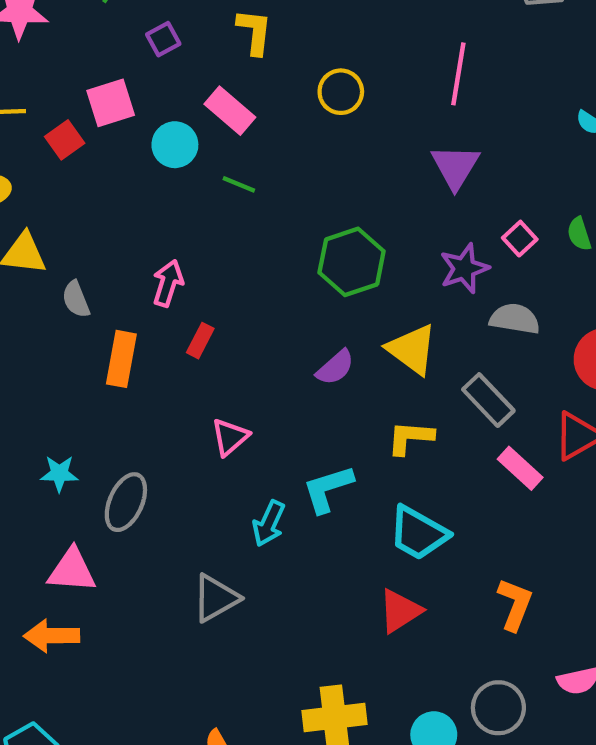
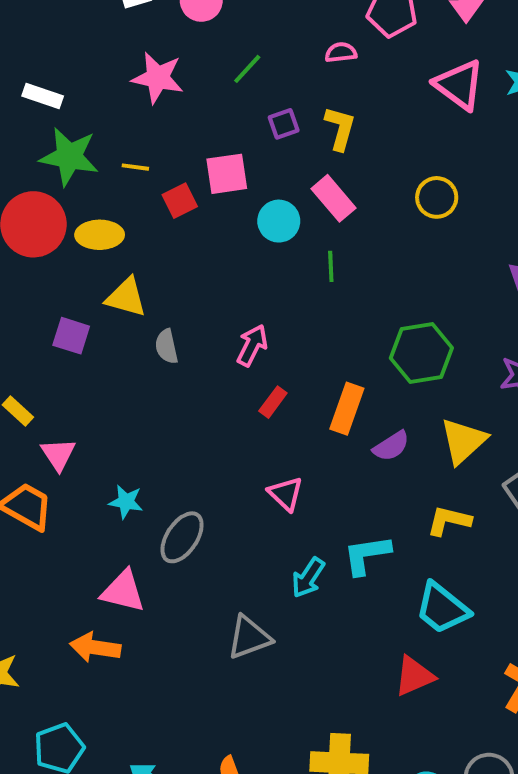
yellow L-shape: (254, 32) -> (340, 128), moved
green line: (239, 184) -> (331, 266), turned 56
yellow triangle: (412, 349) -> (463, 441), turned 32
orange rectangle: (121, 359) -> (347, 409), moved
pink triangle: (230, 437) -> (286, 494), turned -45

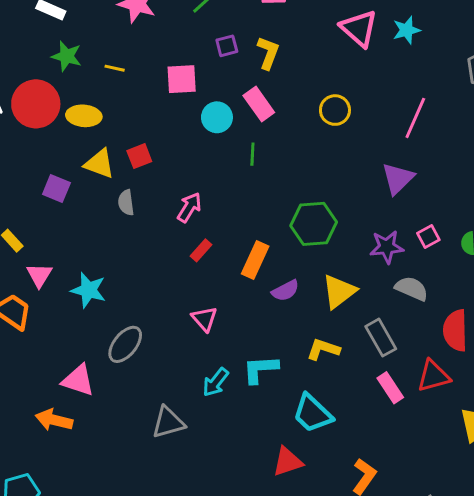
green star: (69, 157) -> (67, 56), size x0.7
red square: (180, 201) -> (139, 156), moved
cyan star: (126, 502) -> (88, 290), moved, size x1.4

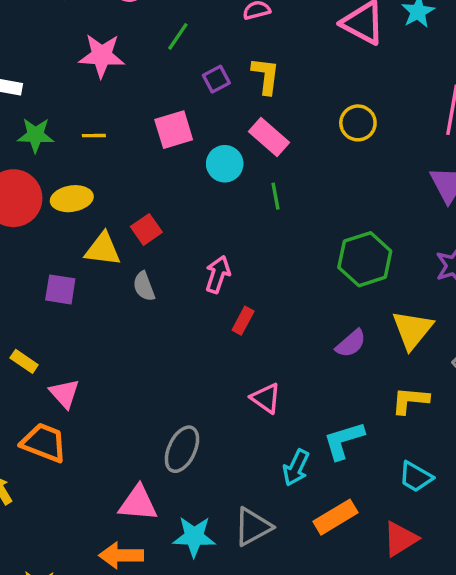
orange rectangle: (255, 260) -> (335, 517), moved, turned 48
cyan star: (88, 290) -> (194, 537), moved
cyan trapezoid: (312, 413) -> (416, 477), size x0.7

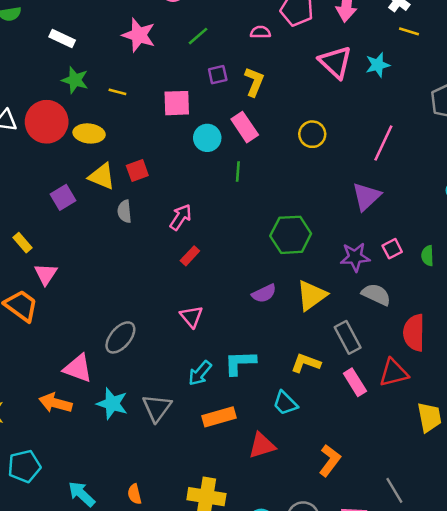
purple square: (60, 289) -> (63, 197), turned 35
yellow L-shape: (410, 400) -> (306, 363), moved
gray triangle: (253, 527) -> (157, 408), turned -40

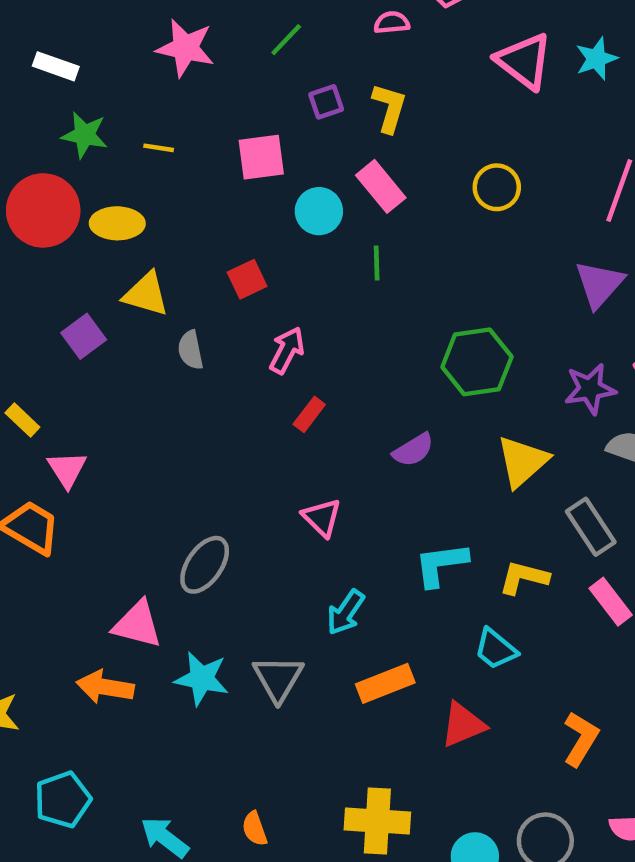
red square: (137, 170) -> (247, 279), moved
purple semicircle: (264, 293) -> (413, 450), moved
cyan L-shape: (240, 363) -> (441, 564), moved

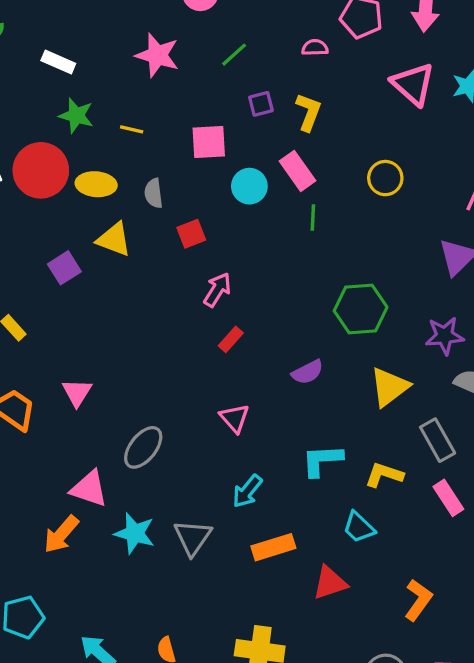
green line: (377, 263) -> (313, 218), moved
gray semicircle: (191, 350) -> (154, 193), moved
pink triangle: (67, 469) -> (77, 392), moved
orange arrow: (105, 687) -> (61, 534), turned -63

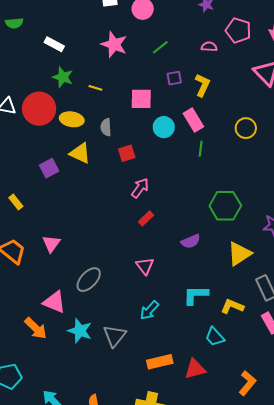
orange arrow: (61, 534) -> (36, 328), turned -90
orange rectangle: (273, 547) -> (160, 362), moved

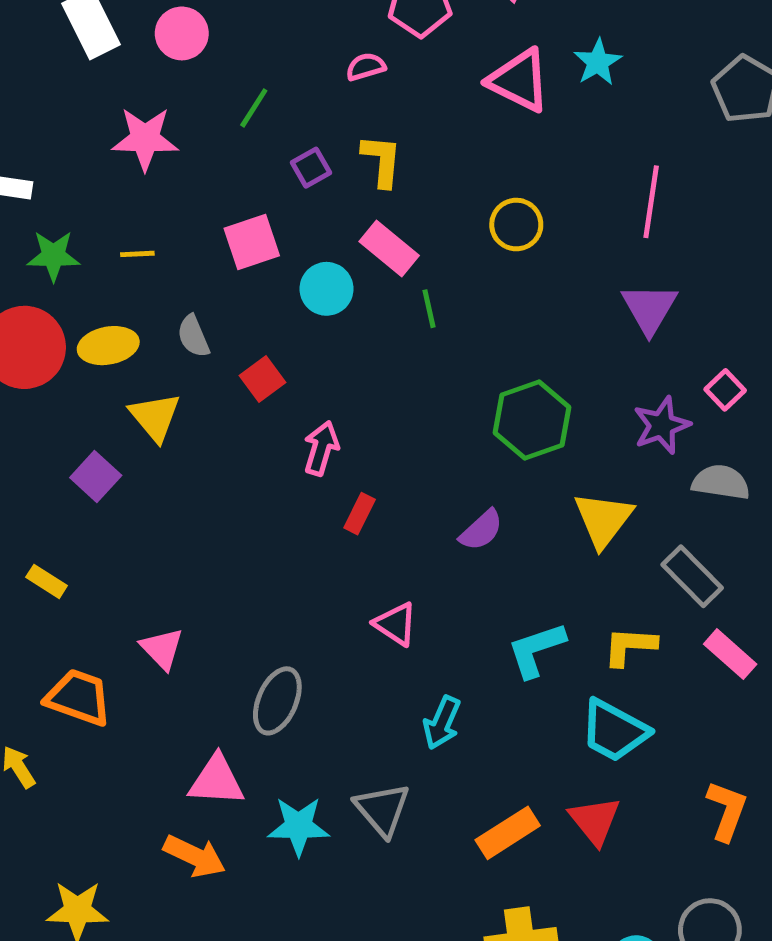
yellow triangle: (80, 153) -> (155, 417), turned 45
cyan trapezoid: (215, 337) -> (614, 731), size x1.4
red triangle: (195, 369) -> (595, 821), turned -35

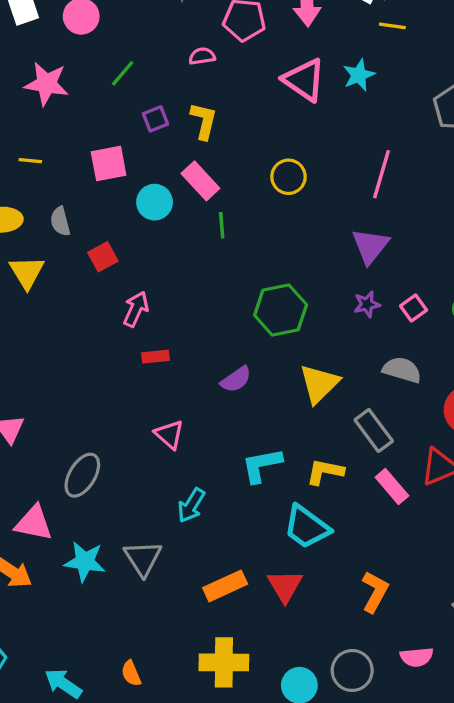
purple star: (662, 425) -> (367, 304), moved, size x0.7
red rectangle: (360, 514) -> (156, 357), turned 50

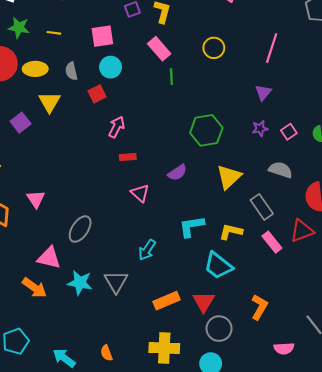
cyan circle: (155, 202) -> (111, 67), moved
purple triangle: (370, 246) -> (263, 92), size x0.7
pink triangle: (169, 434) -> (140, 193), moved
gray circle: (352, 670) -> (219, 329), moved

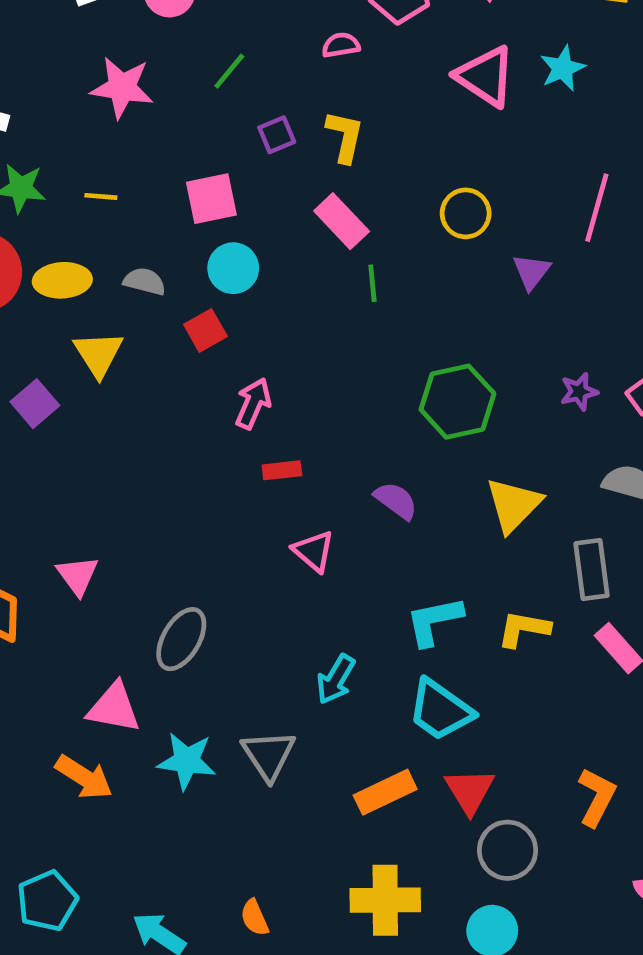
gray semicircle: (71, 71) -> (145, 281), turned 120
purple triangle: (263, 92) -> (532, 272), moved
purple semicircle: (177, 173) -> (396, 501), turned -108
gray rectangle: (262, 207) -> (592, 569), turned 30
cyan trapezoid: (218, 266) -> (440, 710), moved

